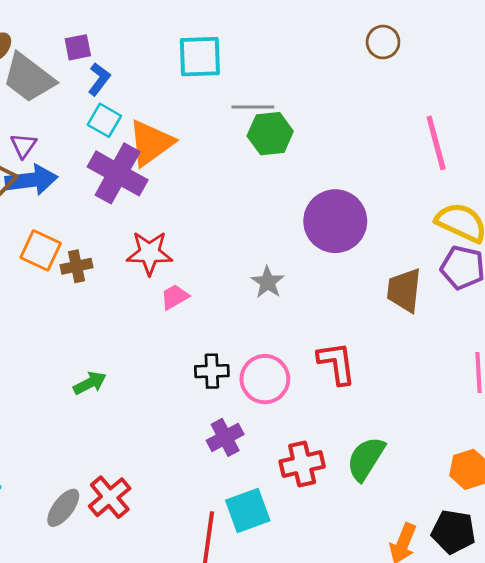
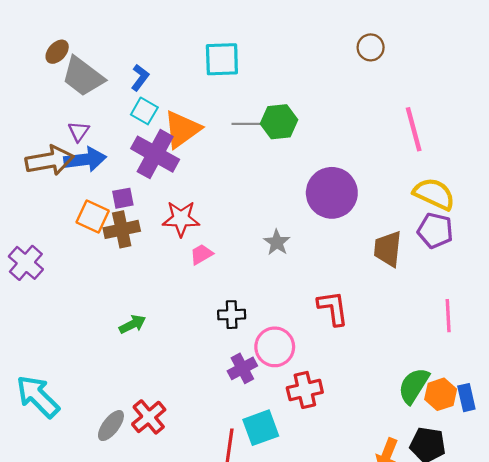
purple square: (78, 47) -> (123, 198), moved
gray line: (253, 107) -> (249, 124), moved
brown cross: (76, 266) -> (122, 229), size x1.4
pink circle: (265, 379) -> (275, 347), moved
green semicircle: (366, 459) -> (414, 386), moved

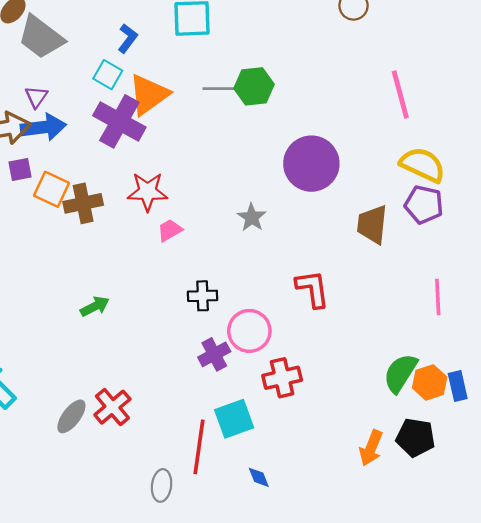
blue L-shape: (140, 78) -> (128, 38), moved
purple square: (123, 198) -> (20, 169), moved

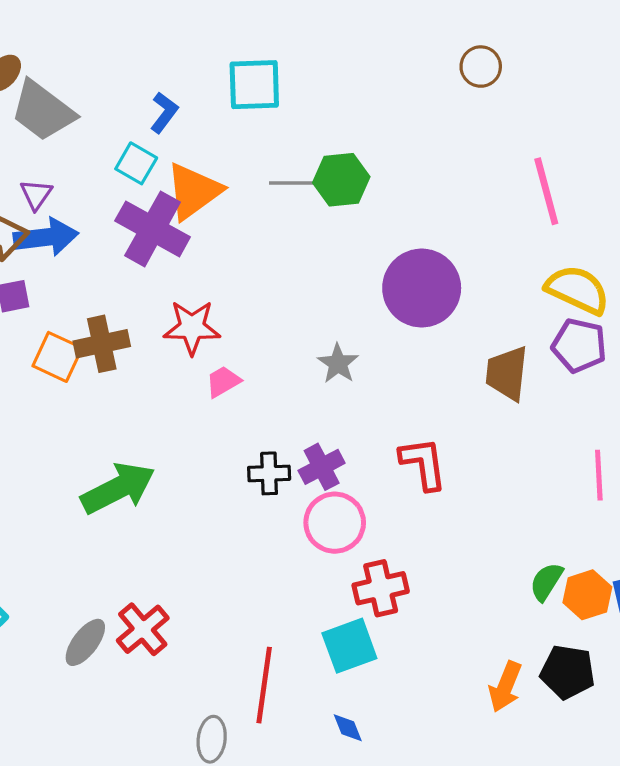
orange square: (52, 189) -> (57, 357), moved
green arrow: (95, 306) -> (118, 488), size x1.8
purple cross: (214, 354) -> (322, 467), moved
green semicircle: (400, 373) -> (546, 582), size x0.7
cyan square: (234, 419) -> (349, 646), moved

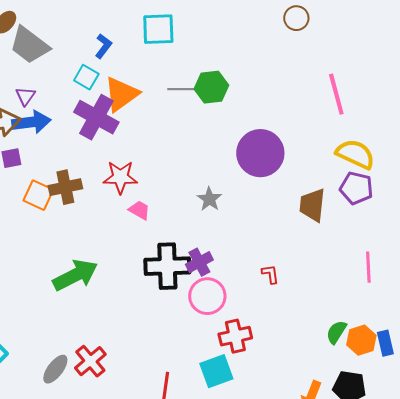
pink trapezoid: (223, 382) -> (139, 210), turned 60
red L-shape: (423, 464) -> (270, 274), moved, size x0.6
black cross: (269, 473) -> (167, 266), size x1.8

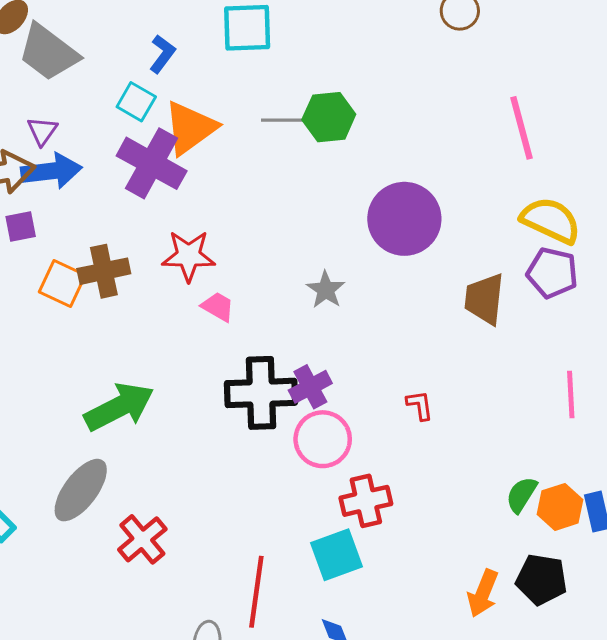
gray ellipse: (55, 369) -> (81, 490), moved, size x1.4

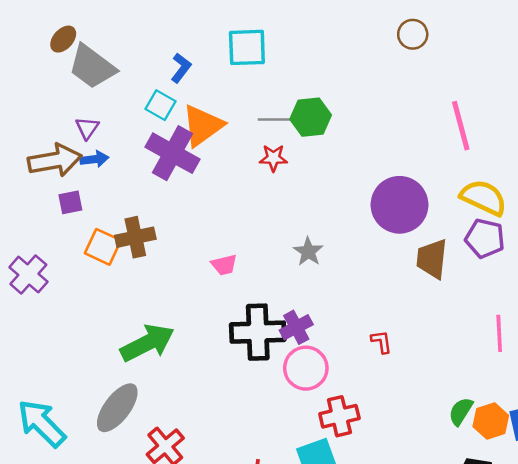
blue arrow: (51, 171) -> (94, 159), size x0.6
purple circle: (404, 219) -> (399, 205), moved
red star: (189, 256) -> (273, 158), moved, size x0.7
pink trapezoid: (218, 307) -> (224, 265), turned 136

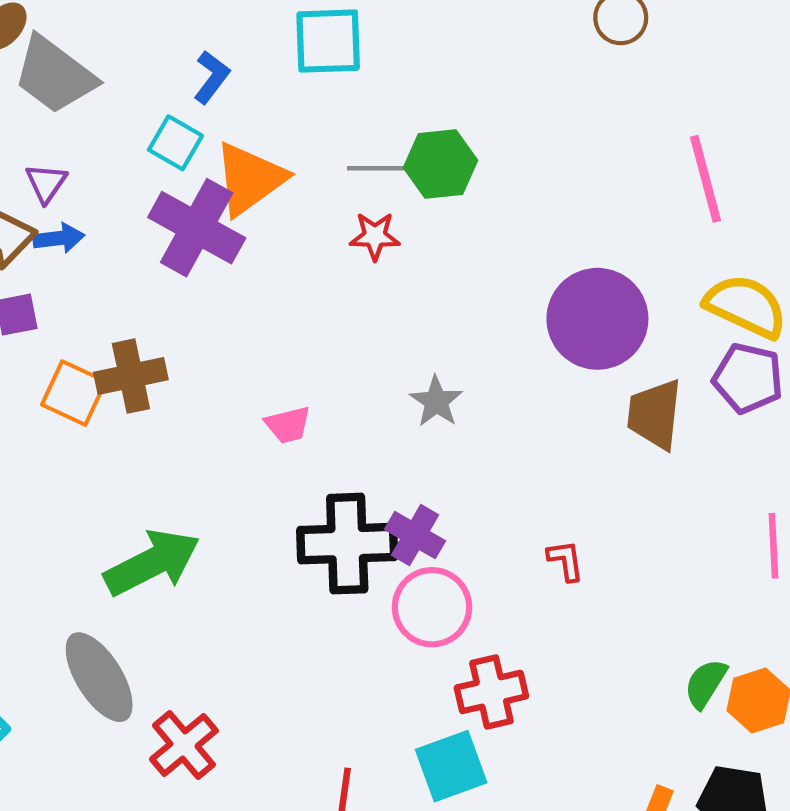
purple cross: (296, 327) -> (415, 535), turned -32
gray ellipse: (117, 408) -> (99, 677), turned -69

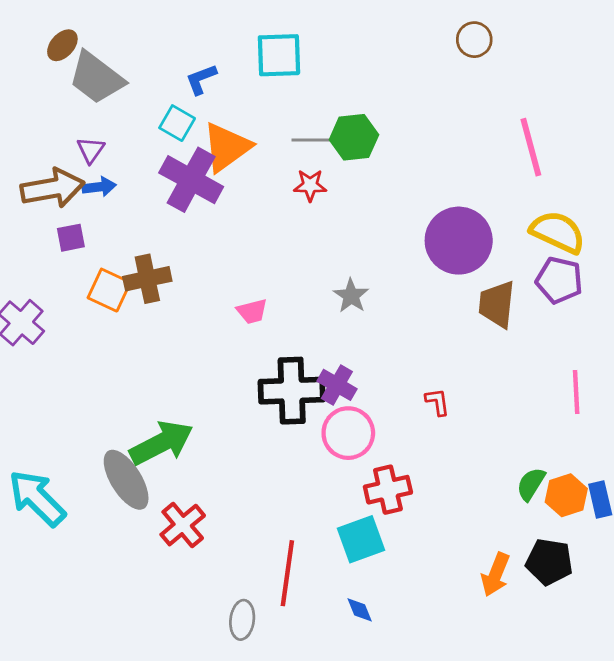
blue L-shape: (212, 77) -> (201, 79), turned -148
green arrow: (152, 563) -> (161, 443), moved

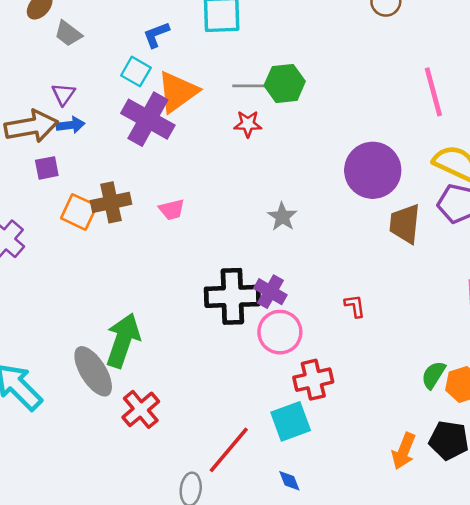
gray trapezoid: (96, 78) -> (68, 33), size x0.6
pink trapezoid: (252, 311) -> (172, 210), moved
green arrow: (161, 443) -> (123, 340), turned -44
red line: (287, 573) -> (229, 450), turned 32

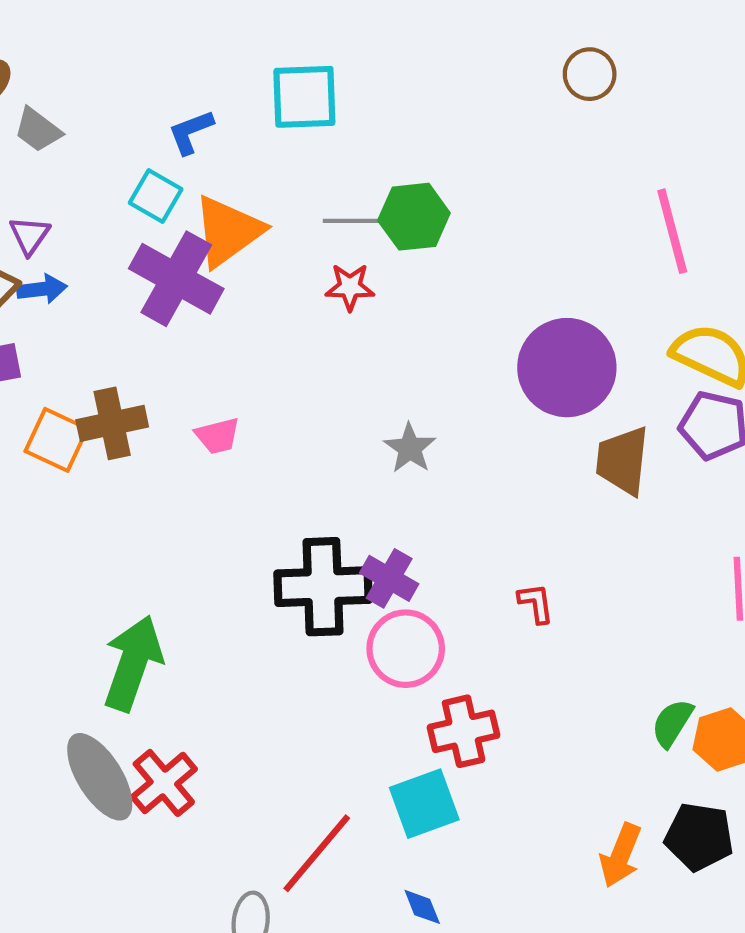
gray ellipse: (93, 371) -> (100, 777), moved

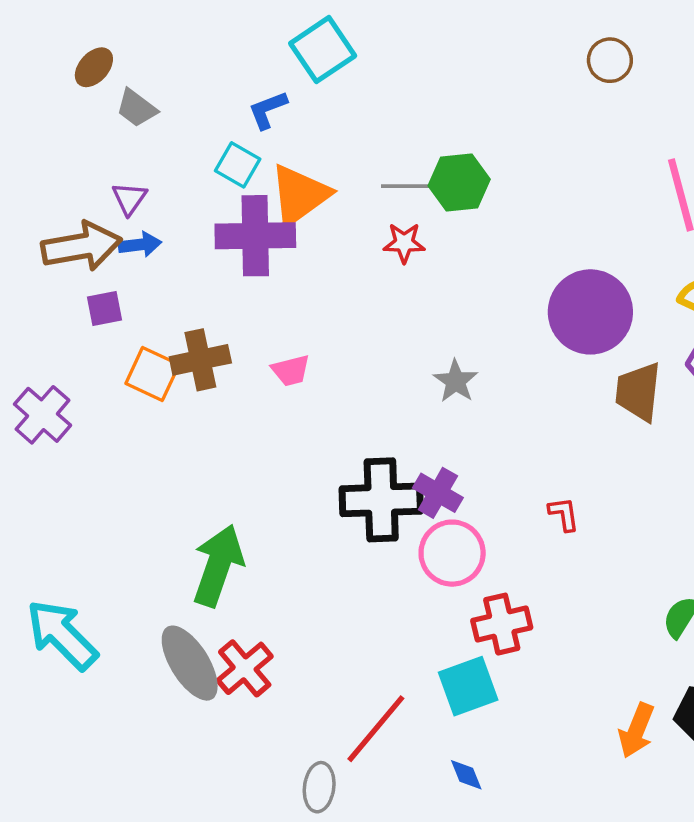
cyan square: (304, 97) -> (323, 50), moved, turned -32
purple cross: (176, 279) -> (255, 236), turned -30

